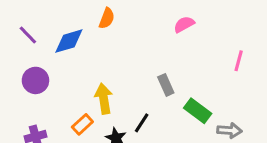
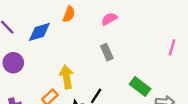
pink semicircle: (184, 24) -> (109, 19), moved
gray rectangle: (166, 85) -> (107, 52), moved

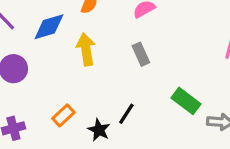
yellow arrow: (67, 77) -> (86, 49), moved

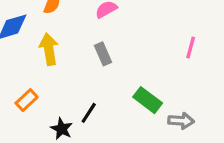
orange rectangle: (63, 115) -> (27, 100), moved

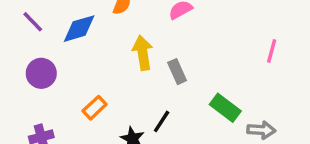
yellow arrow: (49, 49) -> (143, 53), moved
gray rectangle: (103, 54) -> (177, 72), moved

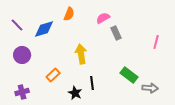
yellow arrow: (143, 53) -> (81, 54), moved
gray rectangle: (177, 72) -> (116, 33), moved
black line: (162, 121) -> (92, 83), turned -40

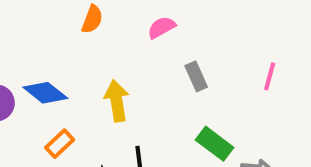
blue diamond: (44, 29) -> (45, 93), moved, turned 55
gray rectangle: (116, 33) -> (196, 76), moved

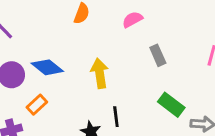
orange rectangle: (60, 144) -> (37, 105), moved

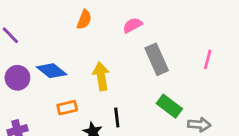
gray rectangle: (158, 55) -> (157, 59), size x1.5
orange rectangle: (37, 105) -> (67, 108), moved, turned 30

